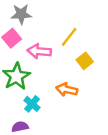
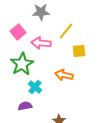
gray star: (21, 14) -> (41, 12), moved
yellow square: (85, 61) -> (79, 51), turned 32

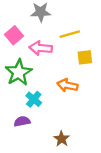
yellow line: (66, 31) -> (70, 34), turned 36

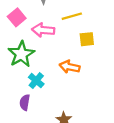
purple semicircle: (22, 121) -> (25, 102), turned -70

